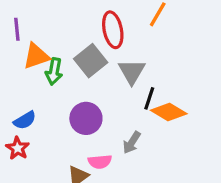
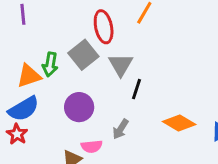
purple line: (17, 29) -> (23, 14), moved
orange triangle: (36, 56) -> (29, 76), moved
orange diamond: (169, 112) -> (179, 123), moved
blue semicircle: (25, 120) -> (24, 109), size x1.5

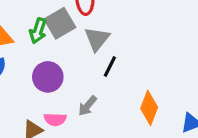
green arrow: (50, 64) -> (38, 31), moved
orange diamond: (179, 123) -> (149, 108), turned 72

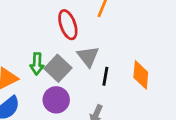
gray square: (60, 23) -> (58, 68), moved
orange diamond: (149, 108) -> (141, 75), moved

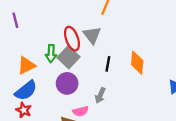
red ellipse: (68, 25) -> (72, 39), moved
gray triangle: (88, 56) -> (92, 35), moved

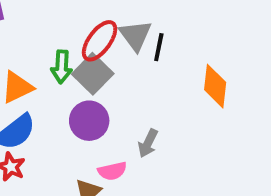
red ellipse: (72, 39) -> (100, 41), turned 55
black line: (108, 64) -> (159, 47), moved

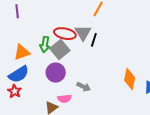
red ellipse: (100, 41) -> (65, 34), turned 60
orange diamond: (215, 86) -> (130, 79), moved
gray arrow: (148, 143) -> (84, 87), turned -96

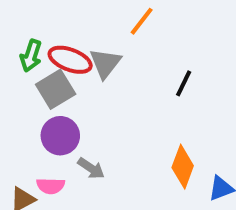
black line: (94, 40) -> (184, 83), moved
green arrow: (45, 44) -> (31, 56), moved
purple circle: (56, 73) -> (60, 136), moved

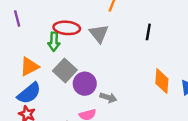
red ellipse: (70, 60) -> (67, 28), moved
gray square: (56, 89) -> (65, 70), moved

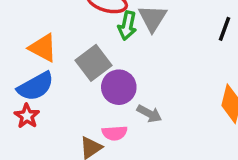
green arrow: (54, 42) -> (127, 26), moved
orange triangle: (29, 67) -> (43, 48), turned 45

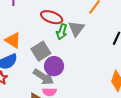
gray arrow: (149, 114) -> (43, 77), moved, size x1.5

